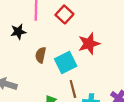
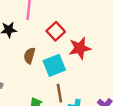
red square: (64, 14) -> (56, 31), moved

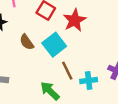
brown semicircle: (29, 56) -> (27, 42), turned -35

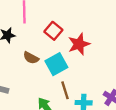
brown semicircle: (27, 42) -> (31, 58), turned -35

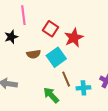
brown semicircle: (31, 58) -> (34, 54), turned -32

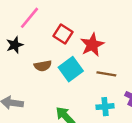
pink line: (23, 15) -> (29, 18), turned 48
brown line: (66, 79) -> (106, 74), moved, turned -56

